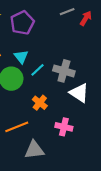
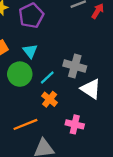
cyan line: (38, 70) -> (47, 77), moved

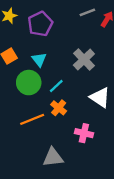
gray cross: (75, 66) -> (84, 60), moved, turned 30
orange line: (25, 124) -> (32, 119), moved

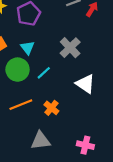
orange cross: (59, 108) -> (51, 108), moved
pink cross: (84, 133) -> (85, 145), moved

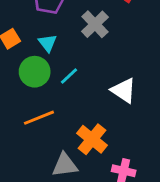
gray cross: (70, 48) -> (95, 24), moved
orange cross: (51, 108) -> (92, 139), moved, size x1.5

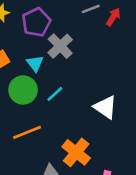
gray cross: (95, 24) -> (60, 46), moved

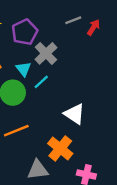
cyan line: (55, 94) -> (41, 82), moved
white triangle: (105, 107) -> (74, 114), moved

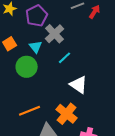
cyan line: (41, 82) -> (65, 58), moved
orange line: (16, 131) -> (30, 111), moved

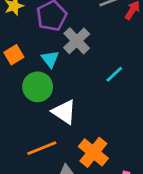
cyan line: (65, 58) -> (114, 74), moved
white triangle: (79, 85) -> (64, 112), moved

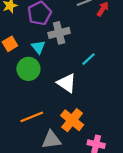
gray cross: (77, 41) -> (59, 33), turned 30
white triangle: (64, 112) -> (67, 83), moved

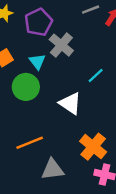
gray cross: (59, 33) -> (61, 45), turned -36
orange cross: (72, 120) -> (93, 147), moved

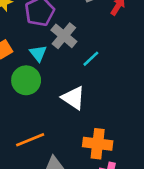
cyan line: (96, 76) -> (91, 59), moved
orange cross: (93, 147) -> (98, 144), turned -32

